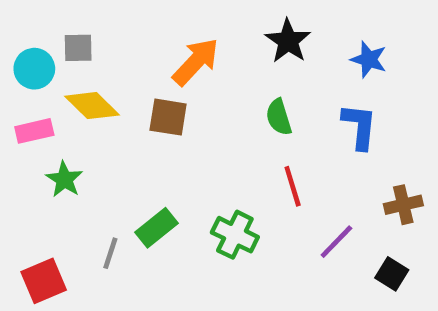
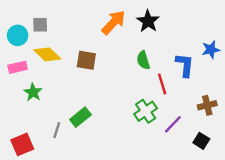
blue star: (369, 59) -> (211, 50), moved, turned -30
orange arrow: (196, 62) -> (114, 22), moved
red line: (293, 186) -> (162, 84), moved
green cross: (235, 235) -> (146, 111), moved, turned 30

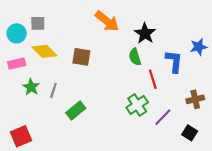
black star: (148, 21) -> (145, 33), moved
orange arrow: (114, 22) -> (107, 21), turned 85
gray line: (57, 130) -> (53, 90), moved

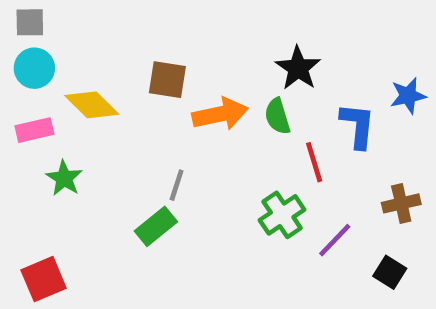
orange arrow: (107, 21) -> (220, 114), moved, turned -50
gray square: (38, 23) -> (30, 22), moved
brown square: (81, 57) -> (167, 80), moved
gray line: (53, 90) -> (177, 185), moved

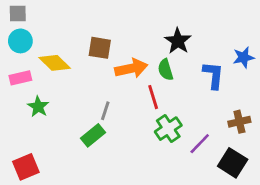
red line: (314, 162) -> (153, 97), moved
black square: (390, 272) -> (233, 163), size x1.5

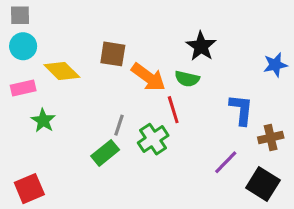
orange arrow: (131, 68) -> (148, 77), turned 48
green semicircle: (165, 70) -> (187, 79), turned -60
blue L-shape: (213, 75) -> (241, 110), moved
green cross: (168, 129) -> (153, 139), moved

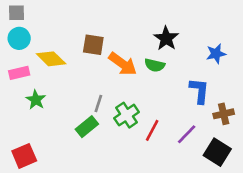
blue star: (275, 65) -> (216, 54), moved
red line: (173, 110) -> (152, 130), moved, turned 45

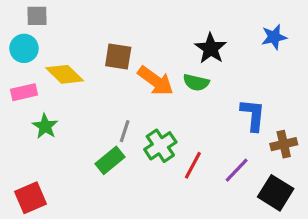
gray square: (17, 13) -> (37, 16), moved
blue star: (216, 54) -> (274, 37), moved

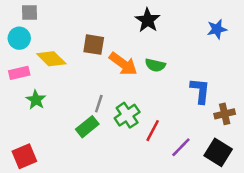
black star: (211, 48) -> (148, 20), moved
purple line: (237, 170) -> (181, 147), moved

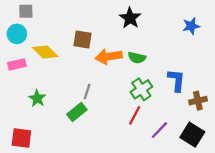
orange arrow: (123, 64) -> (109, 57), turned 135
green star: (36, 100) -> (37, 98), moved
green cross: (127, 115) -> (141, 89), moved
red square: (24, 156) -> (21, 138), turned 30

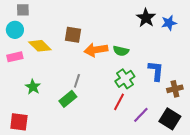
black star: (130, 18) -> (146, 18), moved

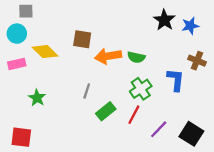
brown cross: (175, 89) -> (197, 61), moved, turned 35
green rectangle: (68, 99) -> (106, 111), moved

